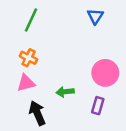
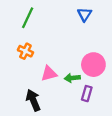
pink triangle: (26, 83) -> (49, 73), moved
green arrow: (65, 92) -> (72, 78), moved

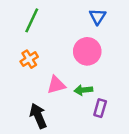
orange cross: (25, 51) -> (29, 59), turned 32
pink circle: (93, 65) -> (87, 51), moved

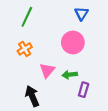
pink triangle: (56, 85) -> (47, 70), turned -35

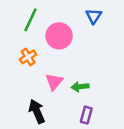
pink circle: (73, 43) -> (59, 36), moved
purple rectangle: (84, 90) -> (86, 115), moved

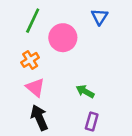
pink triangle: (54, 82) -> (35, 87), moved, turned -30
green arrow: (80, 87) -> (85, 91), turned 35

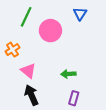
orange cross: (30, 60) -> (12, 50), moved
green arrow: (85, 91) -> (68, 74), turned -32

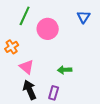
blue triangle: (80, 14) -> (84, 17), moved
purple rectangle: (74, 98) -> (54, 93), moved

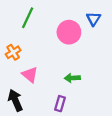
pink circle: (48, 29) -> (69, 32), moved
black arrow: (30, 90) -> (15, 100), moved

